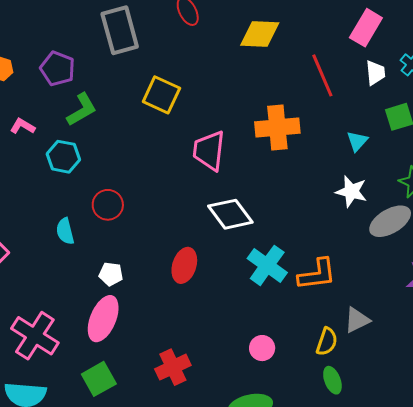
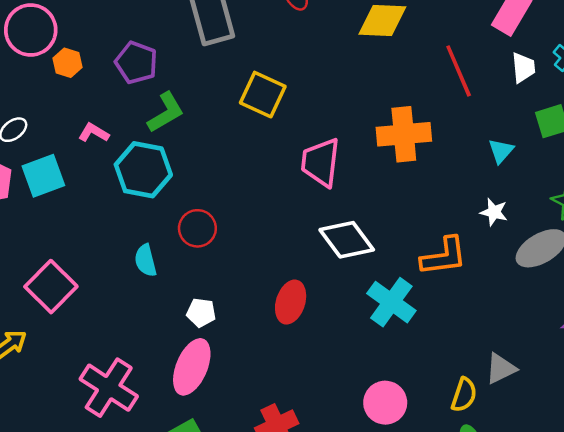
cyan hexagon: (63, 157) -> (143, 170), size x1.4
white star: (351, 191) -> (494, 212), size x0.7
orange L-shape: (317, 274) -> (444, 256), moved
pink circle: (262, 348) -> (385, 403), size x1.4

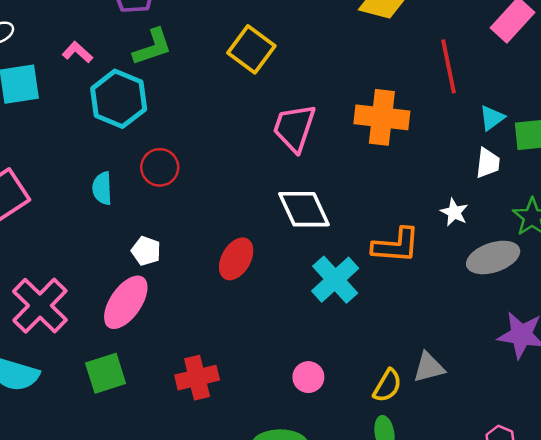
white trapezoid: (523, 68) -> (488, 163), moved
cyan triangle: (501, 151) -> (492, 118), moved
pink circle: (385, 403) -> (308, 377), size x0.7

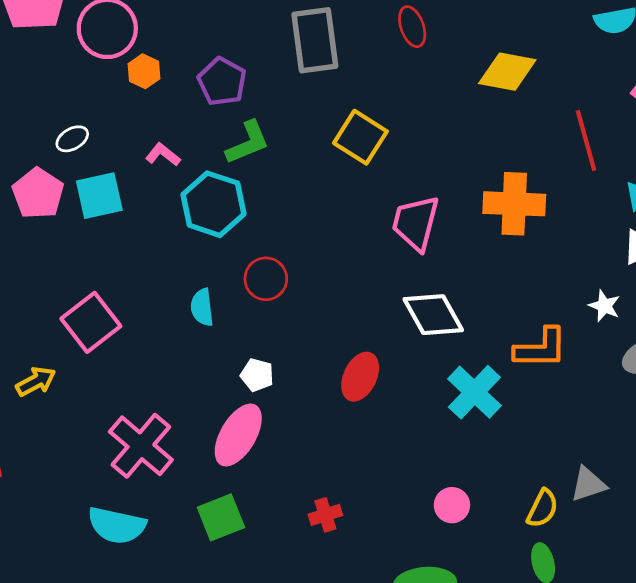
red cross: (197, 378) -> (325, 515), size x0.7

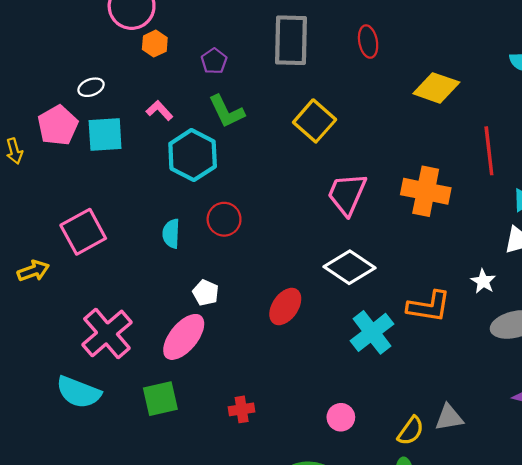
purple pentagon: (222, 82) -> (214, 61), size x0.7
green L-shape: (248, 143) -> (227, 111), turned 78
white diamond: (433, 315) -> (349, 267), turned -36

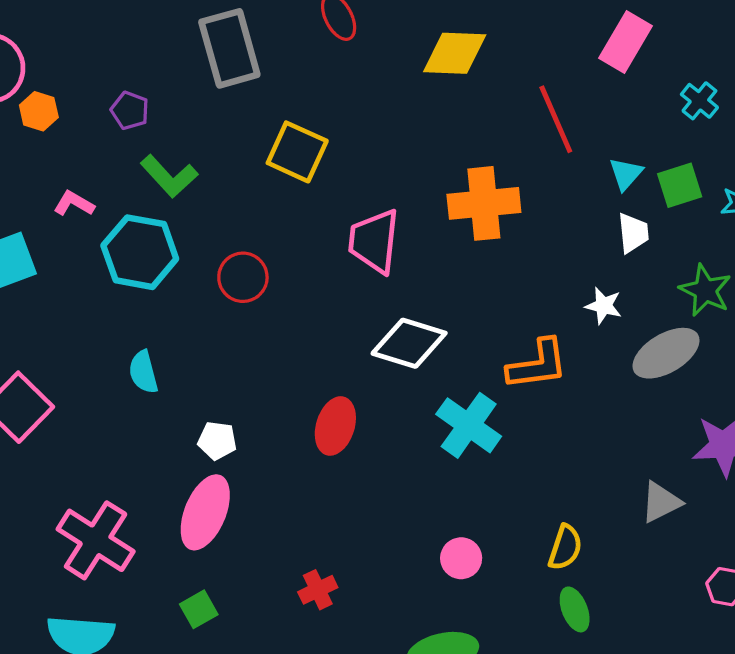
red circle: (224, 219) -> (243, 277), moved
green square: (160, 399) -> (199, 609), size x0.7
gray triangle: (449, 418) -> (661, 502), moved

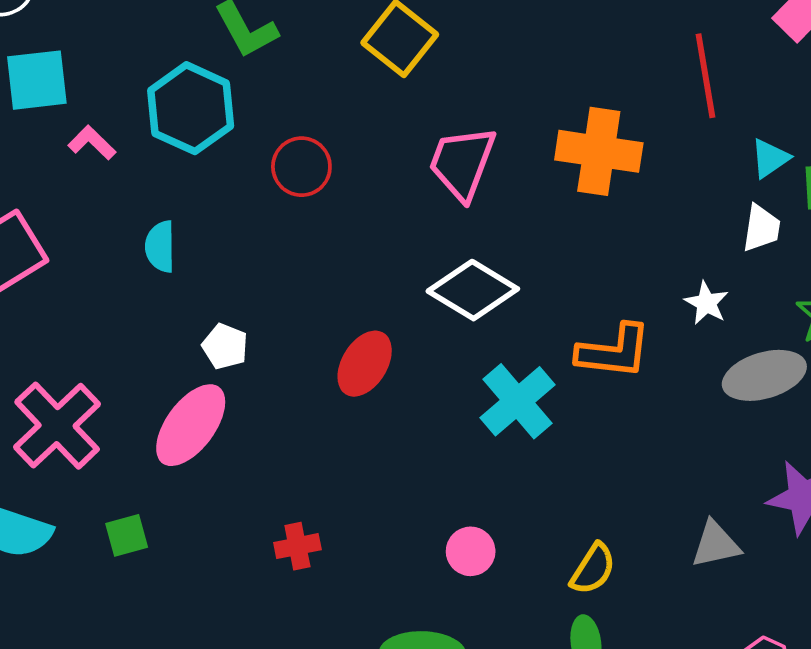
pink L-shape: (74, 204) -> (92, 143), moved
green square: (199, 609) -> (127, 535), moved

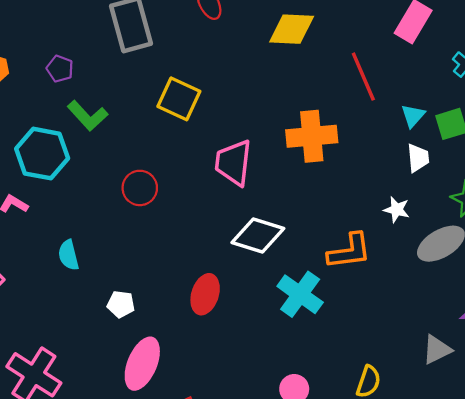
cyan hexagon: (191, 108) -> (42, 154), moved
pink ellipse: (191, 425) -> (142, 364), moved

